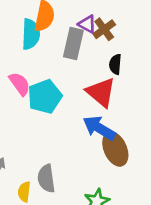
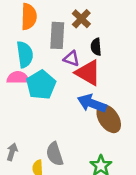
purple triangle: (87, 24) -> (71, 59), moved
cyan semicircle: (31, 34) -> (25, 54), moved
pink semicircle: (20, 84) -> (18, 78), turned -45

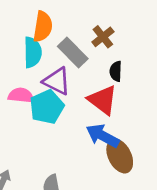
gray rectangle: (57, 35) -> (73, 53), turned -55
cyan semicircle: (25, 54) -> (33, 52), moved
purple triangle: (71, 59) -> (57, 81), moved, size x1.5

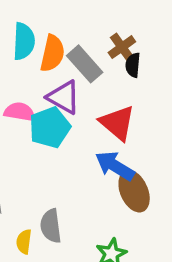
orange semicircle: (43, 27) -> (52, 53), moved
cyan semicircle: (33, 52) -> (24, 41), moved
black semicircle: (116, 71) -> (133, 65), moved

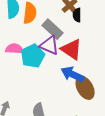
gray rectangle: (85, 64) -> (53, 29), moved
purple triangle: (64, 97) -> (49, 45), moved

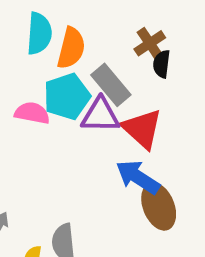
purple triangle: (49, 45) -> (100, 115), turned -30
cyan pentagon: (33, 56) -> (67, 97), moved

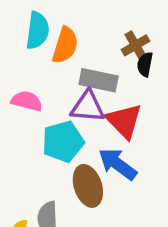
gray rectangle: (111, 85) -> (99, 80), turned -42
cyan pentagon: (67, 97) -> (63, 142), moved
brown ellipse: (159, 206) -> (88, 186), moved

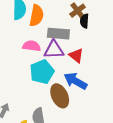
pink semicircle: (27, 101) -> (32, 46), moved
red triangle: (124, 121) -> (76, 55), size x0.7

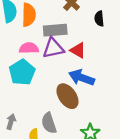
black semicircle: (84, 21) -> (99, 19), moved
cyan pentagon: (42, 72) -> (22, 72), moved

